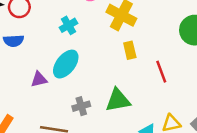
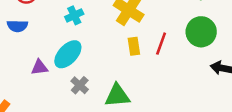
red line: (161, 72) -> (161, 44), moved, turned 35
gray cross: (81, 106) -> (80, 85), moved, turned -36

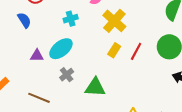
blue semicircle: (17, 26) -> (24, 20), turned -133
yellow rectangle: (134, 46) -> (114, 50), turned 32

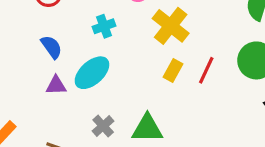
blue semicircle: (24, 20) -> (51, 47), moved
gray cross: (67, 75) -> (103, 126), moved

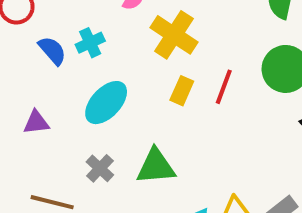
blue semicircle: (51, 47) -> (52, 51), moved
cyan ellipse: (92, 73) -> (106, 103), moved

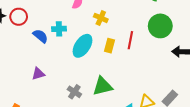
yellow cross: (174, 35) -> (101, 18), size x0.6
cyan cross: (90, 43) -> (59, 29), turned 32
cyan ellipse: (106, 103) -> (83, 46), moved

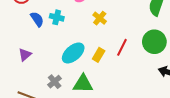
cyan ellipse: (83, 46) -> (73, 53), moved
yellow rectangle: (109, 46) -> (99, 55), moved
purple triangle: (38, 74) -> (25, 55), turned -40

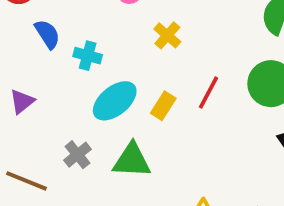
cyan cross: (57, 17) -> (88, 56), moved

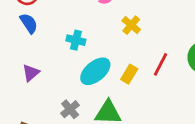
blue semicircle: (47, 34) -> (29, 23), moved

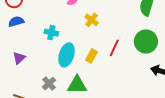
blue semicircle: (29, 23) -> (16, 22), turned -70
cyan ellipse: (95, 71) -> (67, 55), turned -30

